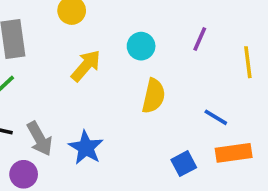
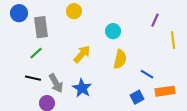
purple line: (200, 39) -> (155, 20), moved
yellow arrow: (86, 66) -> (82, 54), moved
blue line: (216, 117) -> (147, 74), moved

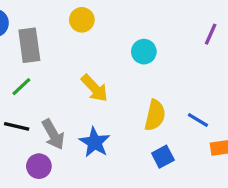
yellow arrow: (82, 54) -> (95, 88), turned 96
yellow semicircle: (120, 59) -> (155, 115), moved
blue square: (137, 97) -> (163, 157), moved

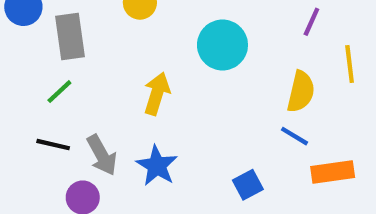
cyan circle: (144, 52) -> (222, 45), size x1.5
yellow arrow: (95, 88) -> (157, 94), turned -120
yellow semicircle: (155, 115) -> (301, 92), moved

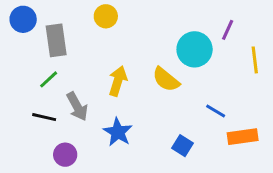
cyan circle: (222, 45) -> (195, 49), moved
yellow semicircle: (301, 92) -> (166, 79), moved, turned 116
gray arrow: (102, 155) -> (77, 107), moved
blue square: (248, 185) -> (182, 146), turned -30

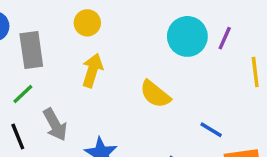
cyan circle: (195, 49) -> (187, 36), moved
yellow arrow: (118, 81) -> (92, 70), moved
black line: (44, 117) -> (18, 136), turned 55

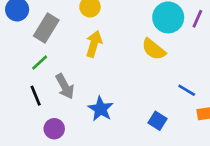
gray rectangle: (31, 50) -> (46, 28), turned 40
yellow semicircle: (155, 94) -> (154, 49), moved

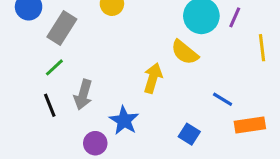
yellow arrow: (94, 44) -> (153, 78), moved
gray arrow: (65, 86) -> (83, 95), turned 45
purple circle: (54, 129) -> (95, 143), moved

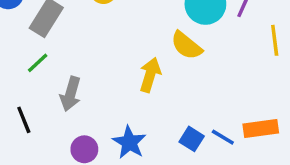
blue line: (223, 99) -> (223, 137), moved
black line: (50, 105) -> (24, 120), moved
blue star: (124, 120) -> (129, 142), moved

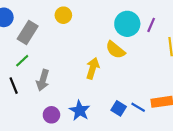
black line: (24, 120) -> (14, 86), moved

